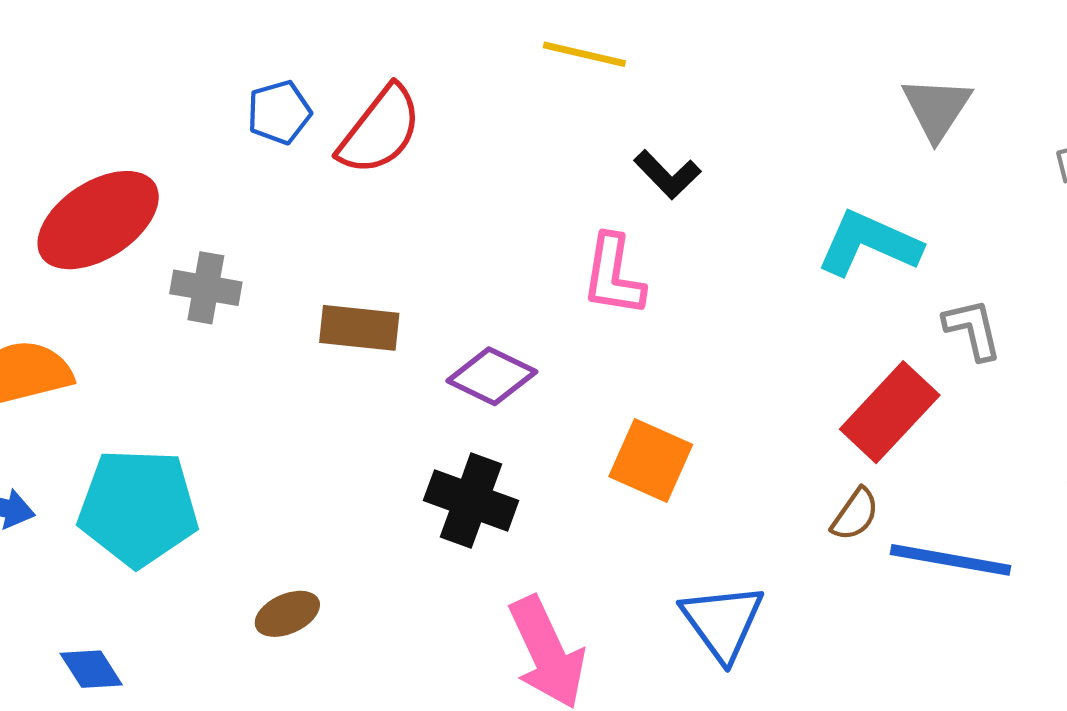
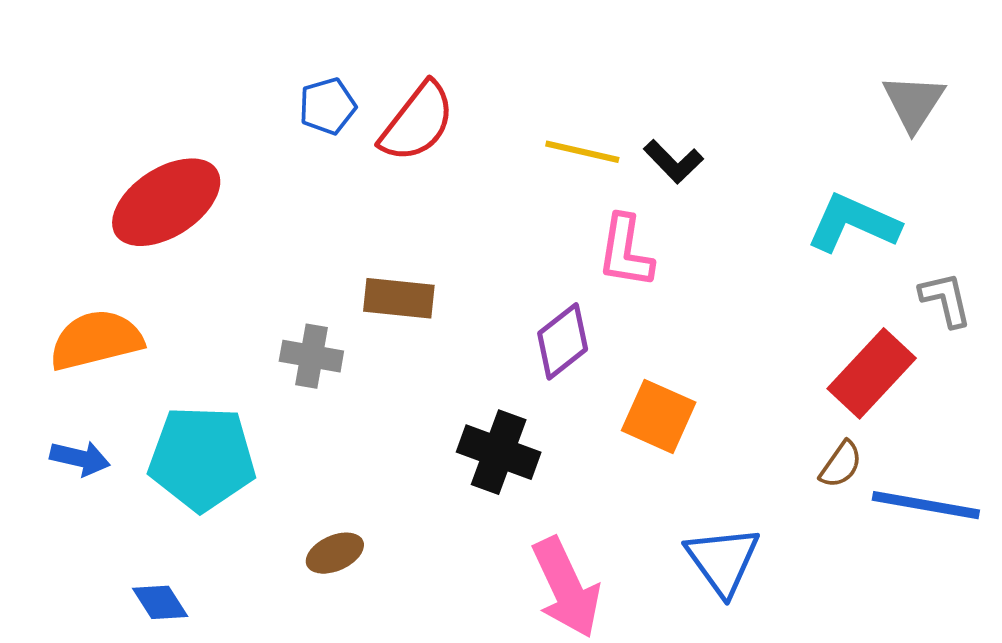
yellow line: (584, 54) -> (582, 152), moved
gray cross: (206, 288) -> (311, 356), moved
purple diamond: (492, 376) -> (563, 341), moved, turned -64

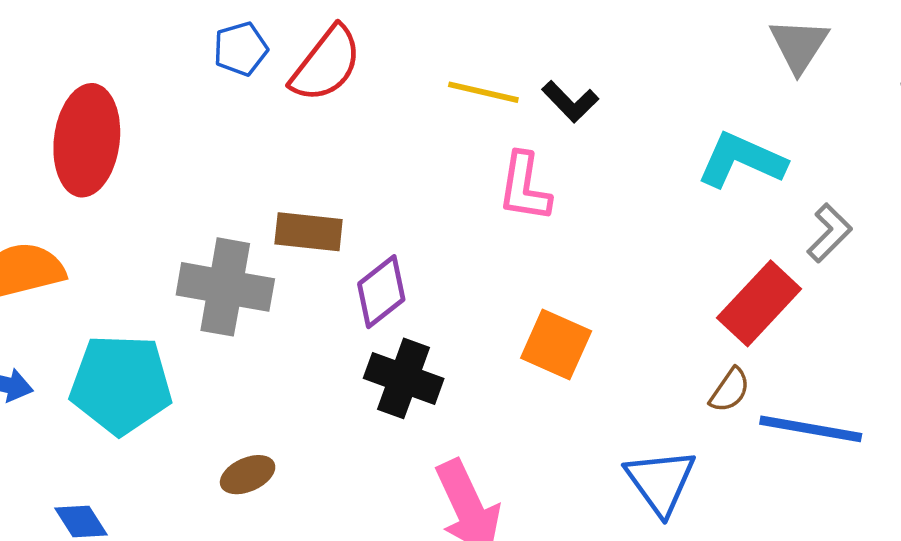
red ellipse: (166, 202) -> (87, 140), turned -50
gray L-shape: (946, 299) -> (829, 233), turned 58
purple diamond: (563, 341) -> (381, 292), moved
gray cross: (311, 356) -> (225, 287), size x1.6
blue triangle: (723, 560) -> (661, 482), moved

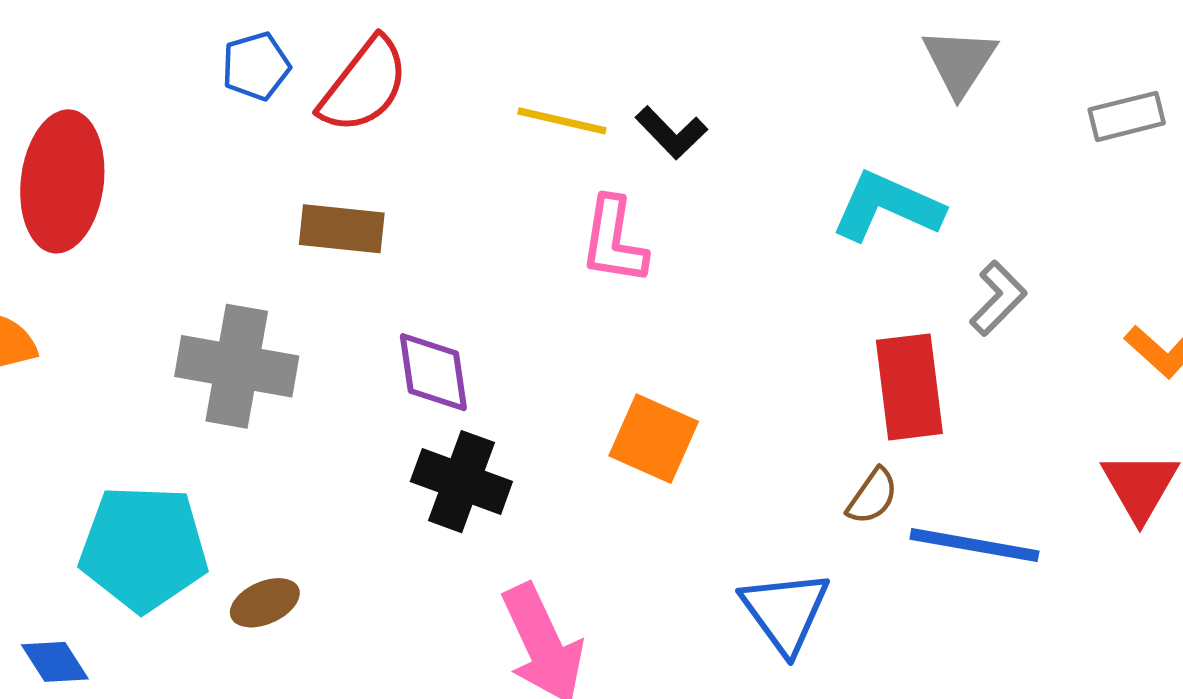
brown rectangle: (309, 232) -> (342, 229), moved
purple diamond: (381, 292) -> (433, 372), turned -60
red rectangle: (759, 303) -> (909, 387), turned -50
cyan pentagon: (121, 384) -> (144, 548), moved

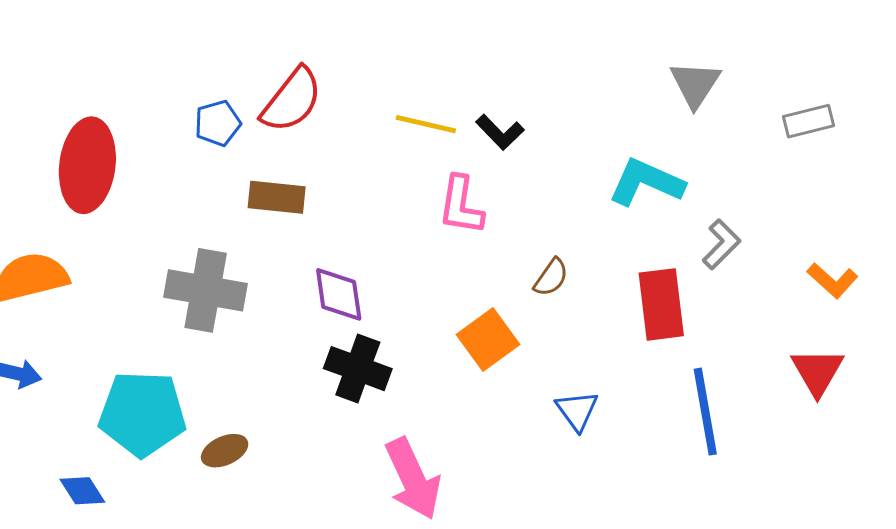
blue pentagon: (256, 66) -> (218, 123), moved
orange square: (654, 439) -> (488, 339), turned 30
brown semicircle: (872, 496) -> (551, 277), moved
blue line: (974, 545) -> (705, 412), turned 70
blue triangle: (785, 612) -> (577, 411), moved, size x0.7

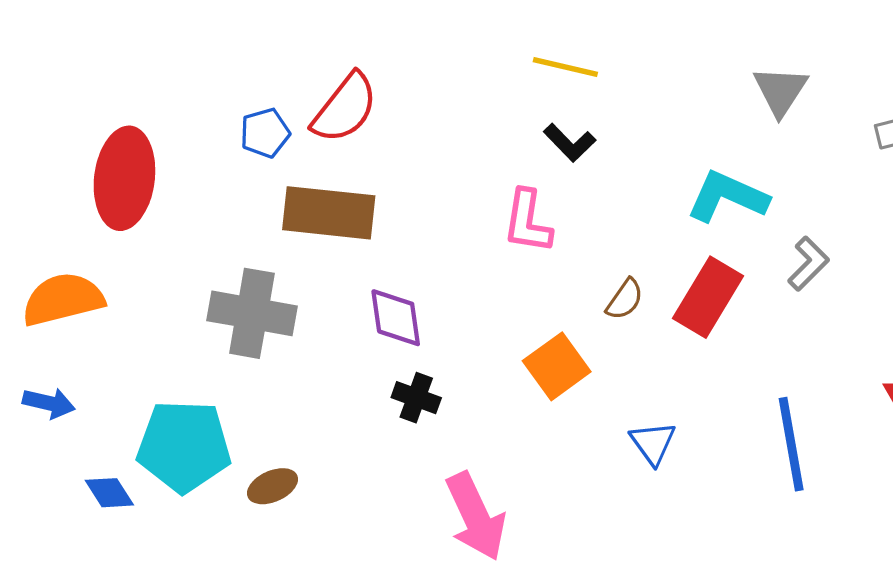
yellow line: (426, 124) -> (565, 67), moved
brown rectangle: (277, 197) -> (329, 213), size x1.5
red rectangle: (661, 304) -> (708, 297), moved, turned 38
black cross: (358, 369) -> (416, 398), size x0.7
blue diamond: (82, 491) -> (109, 493), moved

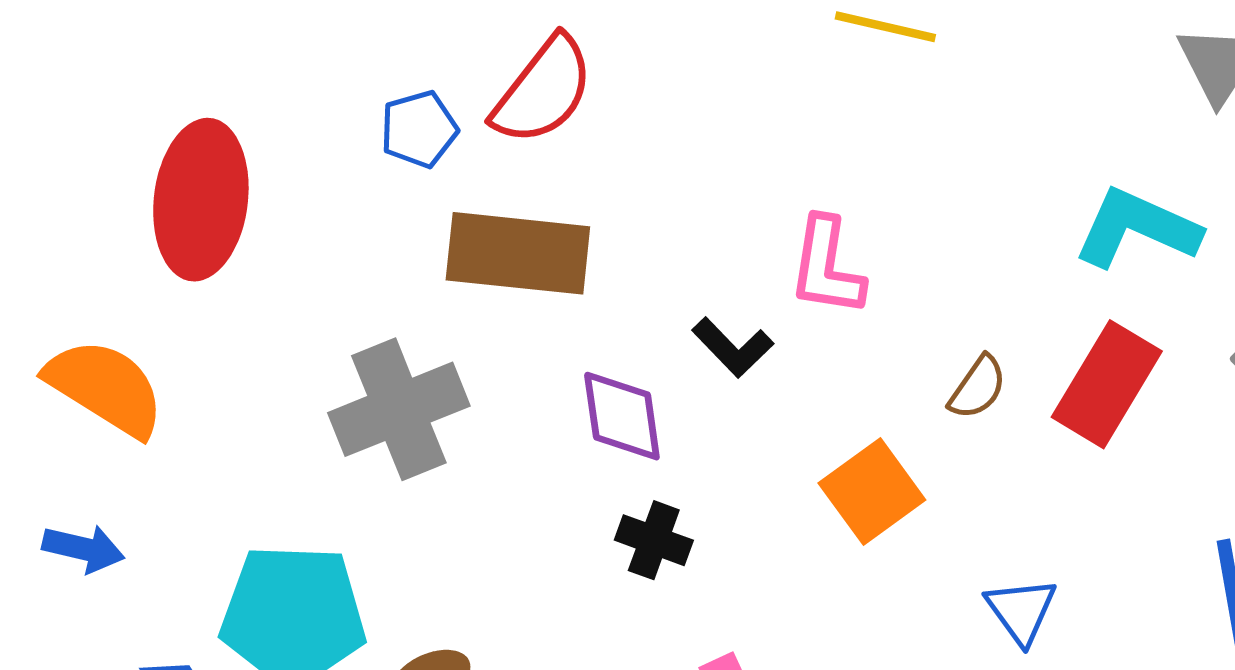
black L-shape: (570, 143) -> (733, 347), moved
orange semicircle: (63, 299) -> (105, 388), turned 46
gray cross: (252, 313) -> (399, 409), turned -32

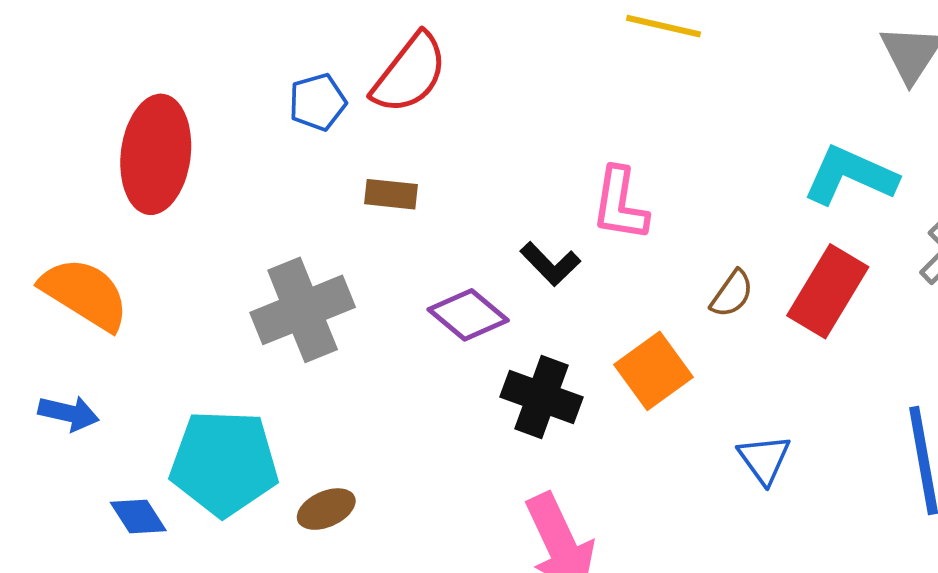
brown rectangle: (518, 253) -> (391, 194), size x0.5
purple diamond: (622, 416) -> (468, 315), turned -42
black cross: (654, 540) -> (542, 397), moved, size x1.4

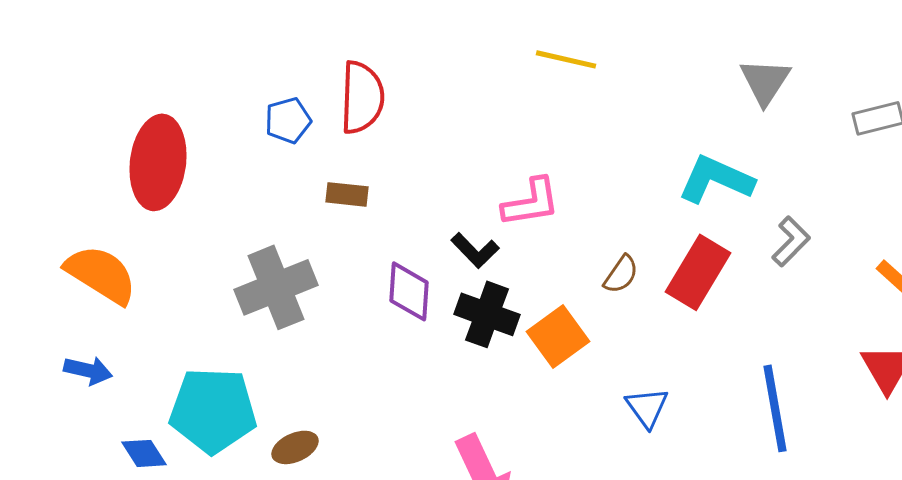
red semicircle: (410, 73) -> (362, 97), turned -36
pink L-shape: (620, 204) -> (531, 202), turned -108
purple diamond: (468, 315) -> (409, 291), turned 54
black cross: (542, 397) -> (487, 314), moved

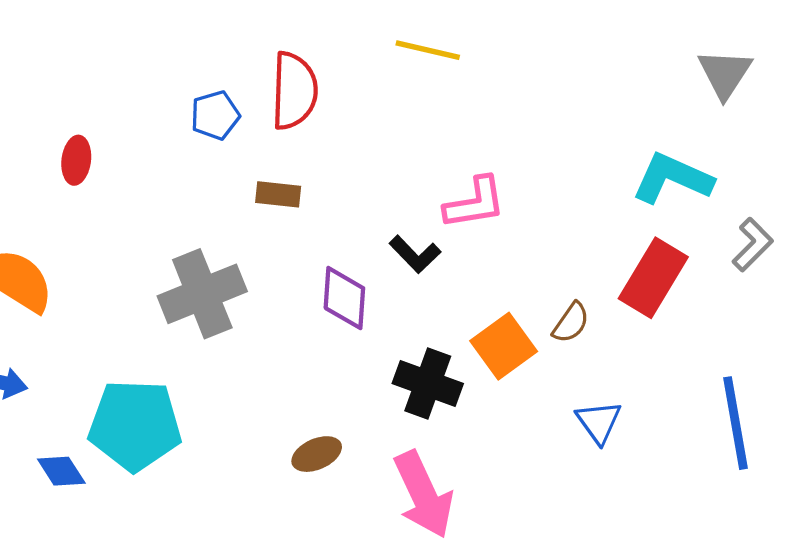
yellow line: (566, 59) -> (428, 50), moved
red ellipse: (158, 162) -> (76, 160), size x0.5
brown semicircle: (621, 274) -> (571, 323), moved
black cross: (487, 314) -> (428, 384), moved
brown ellipse: (295, 447) -> (317, 454), moved

